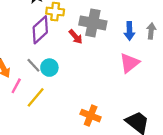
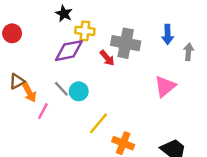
purple diamond: (40, 30) -> (69, 51), turned 32
blue arrow: (129, 31) -> (168, 35), moved
yellow line: (36, 97) -> (98, 123), moved

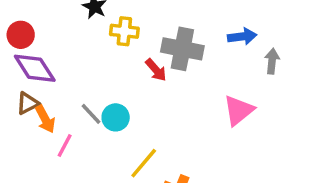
blue arrow: (168, 35) -> (242, 37), turned -96
purple diamond: (69, 51) -> (35, 68), moved, turned 68

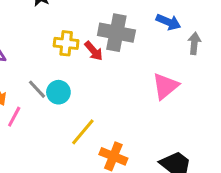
yellow cross: (124, 31) -> (66, 43), moved
blue arrow: (242, 37) -> (168, 22), turned 30

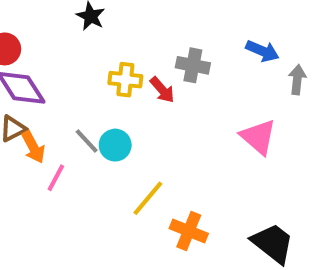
gray cross: (116, 33) -> (193, 65), size x0.7
pink triangle: (165, 86) -> (258, 137), turned -40

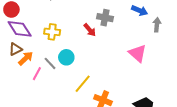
yellow cross: (125, 80) -> (52, 32), moved
gray line: (87, 141) -> (50, 63), moved
orange arrow: (33, 147) -> (26, 58), turned -105

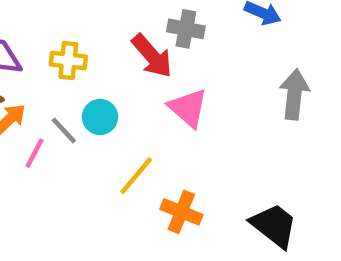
gray arrow: (157, 25) -> (294, 94), moved, size x1.5
red arrow: (90, 30) -> (152, 56), size x1.5
pink triangle: (138, 53) -> (188, 108), moved

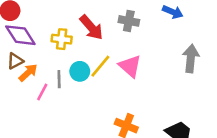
red arrow: (152, 56) -> (91, 27), moved
gray line: (64, 131) -> (59, 79), turned 42
yellow line: (136, 176) -> (100, 66), moved

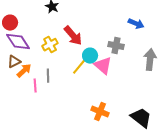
gray cross: (129, 21) -> (116, 46), moved
yellow cross: (62, 39) -> (50, 45), turned -35
cyan circle: (80, 71) -> (90, 56), moved
pink line: (42, 92) -> (35, 86), turned -32

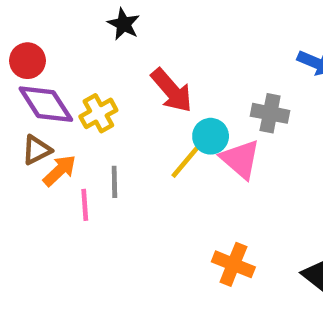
yellow cross: (50, 45) -> (98, 113), moved

